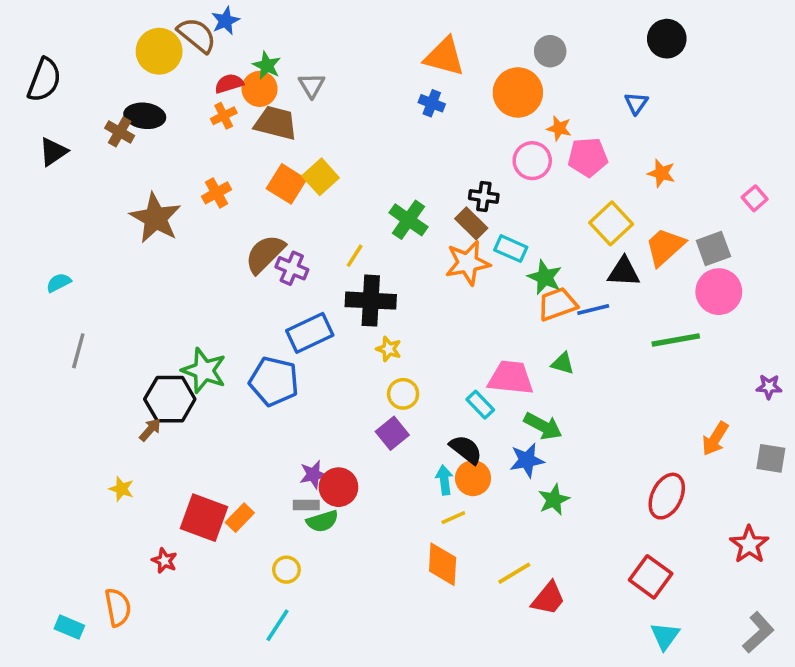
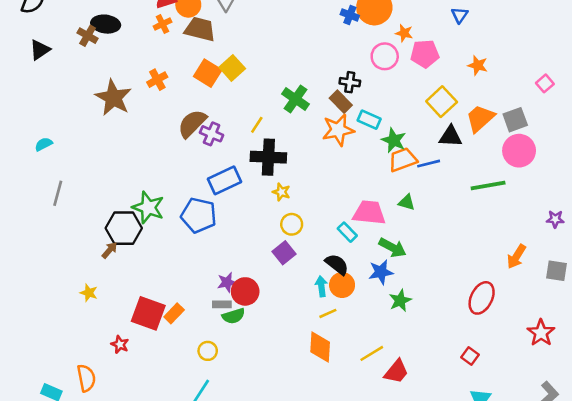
blue cross: (432, 103) -> (350, 15), moved
red square: (651, 577) -> (470, 356), size x0.6

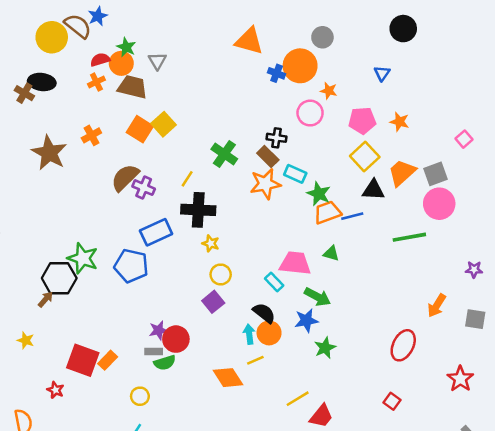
pink pentagon: (425, 54) -> (362, 120), moved
orange diamond: (320, 347) -> (228, 378), moved, turned -36

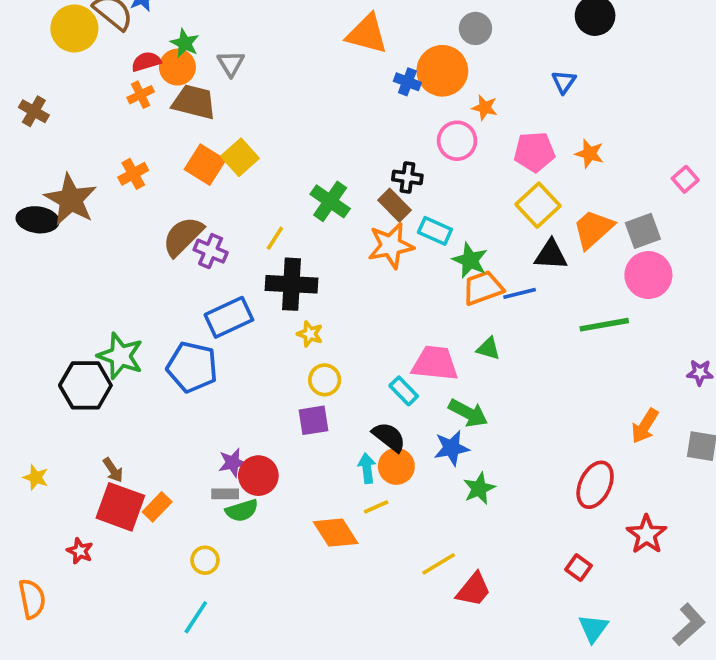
black ellipse: (42, 82) -> (38, 220), moved
brown arrow: (46, 299) -> (113, 470), moved, turned 105
purple square: (213, 302) -> (314, 420), turned 30
red star: (460, 379) -> (647, 534), moved

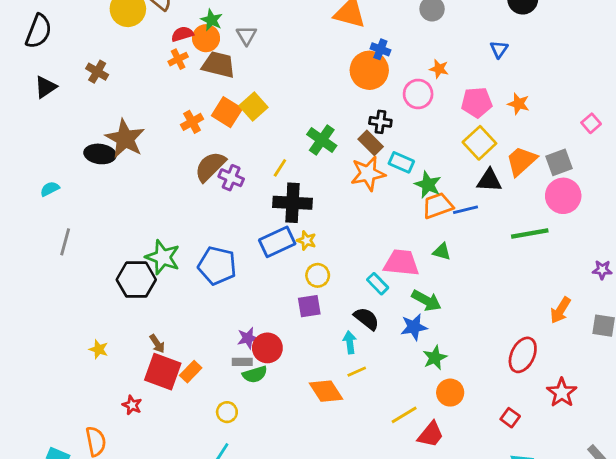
orange circle: (442, 71) -> (369, 70), moved
orange cross: (133, 174) -> (192, 122), moved
blue rectangle: (229, 317) -> (277, 242), moved
orange circle: (396, 466) -> (450, 393), moved

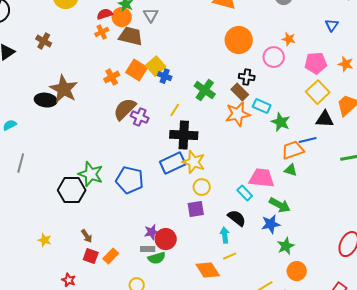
blue cross: (380, 49) -> (165, 76), moved
orange trapezoid: (438, 206) -> (293, 150), moved
yellow star: (306, 240) -> (194, 162), size x1.6
red square: (163, 372) -> (91, 256), size x0.6

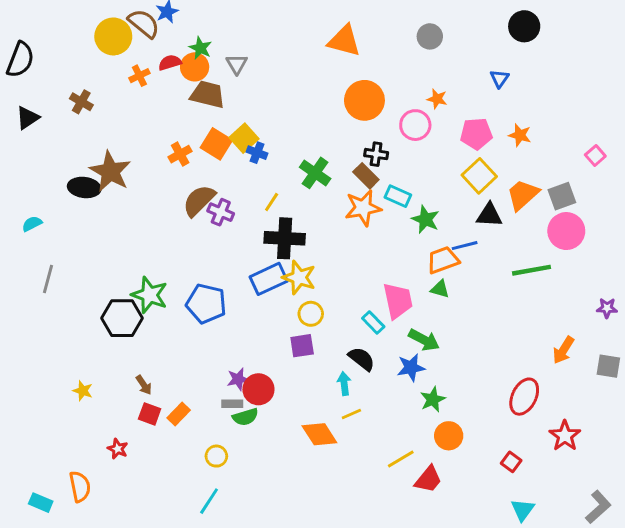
orange cross: (102, 32) -> (139, 76), moved
pink trapezoid: (262, 178) -> (398, 301), turned 72

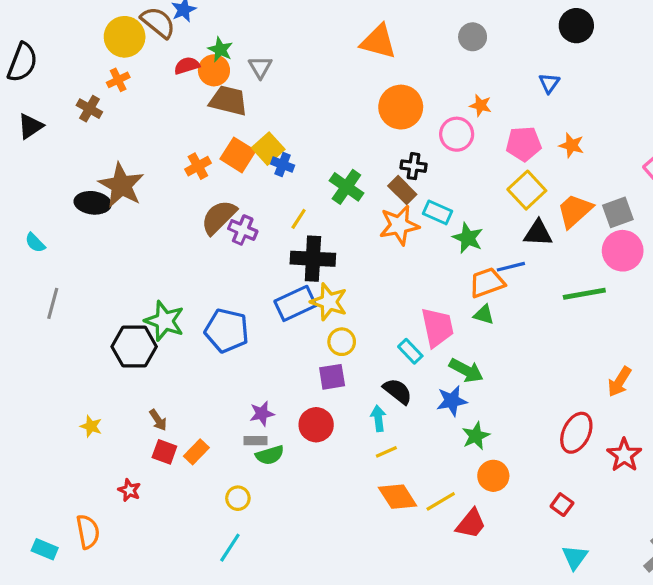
orange cross: (139, 76) -> (118, 80), moved
cyan semicircle: (32, 224) -> (35, 243), turned -108
red circle: (258, 389) -> (316, 425), moved
orange diamond: (319, 434) -> (398, 497), moved
red star: (565, 436) -> (624, 455), moved

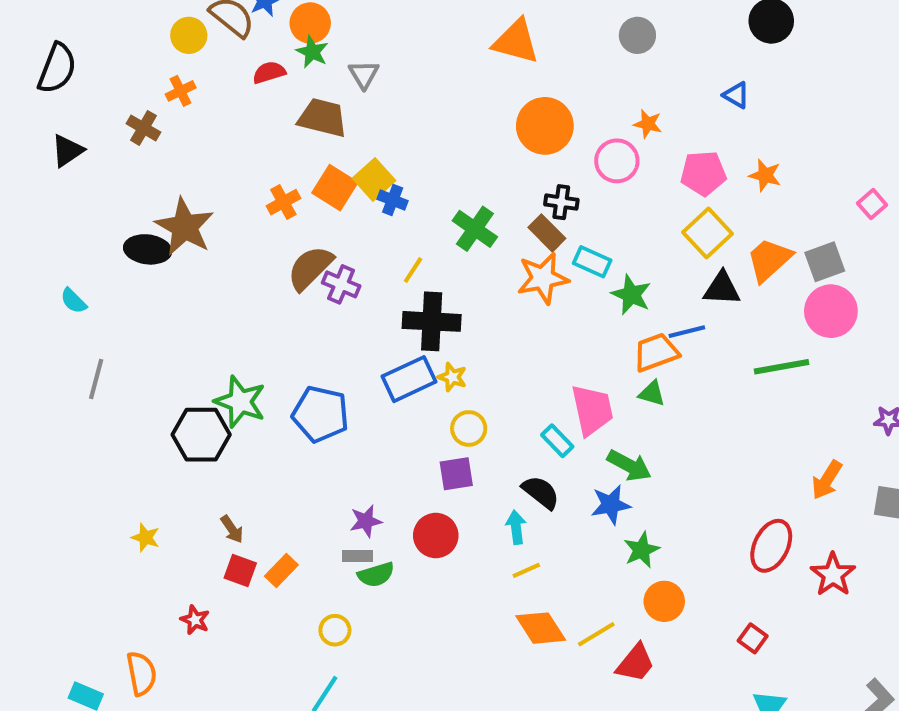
yellow circle: (125, 37) -> (189, 35), size x0.7
orange circle: (214, 70) -> (310, 23), moved
blue triangle: (549, 83) -> (736, 95), turned -35
yellow star: (329, 302) -> (452, 377), size x0.6

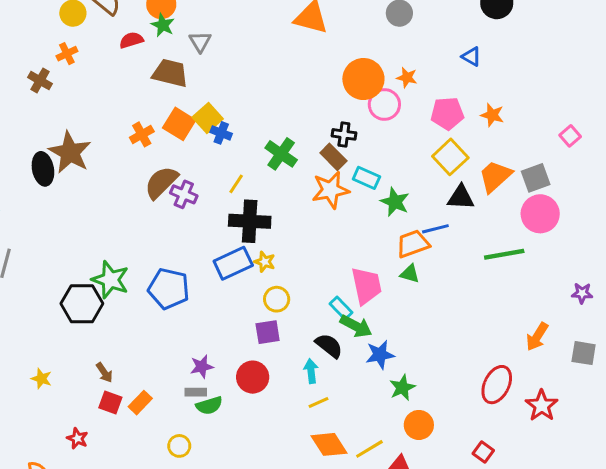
orange circle: (545, 126) -> (363, 79), moved
black ellipse: (148, 249) -> (43, 169), turned 72
green arrow: (629, 466) -> (356, 326), moved

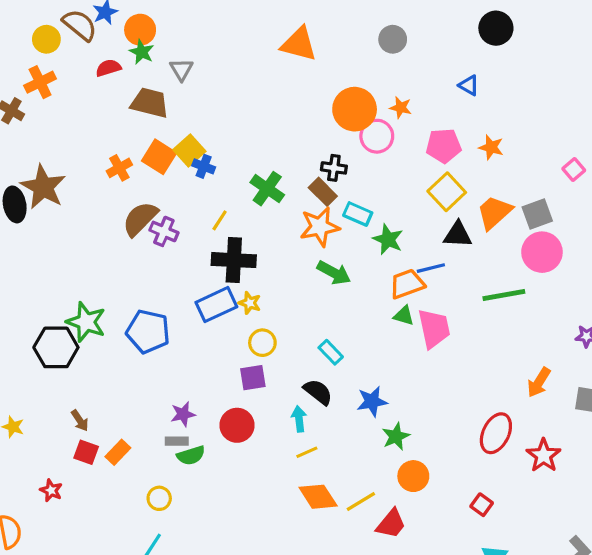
orange cross: (67, 54) -> (40, 82), size x1.4
pink trapezoid: (366, 286) -> (434, 328), moved
green arrow: (356, 326) -> (334, 273), moved

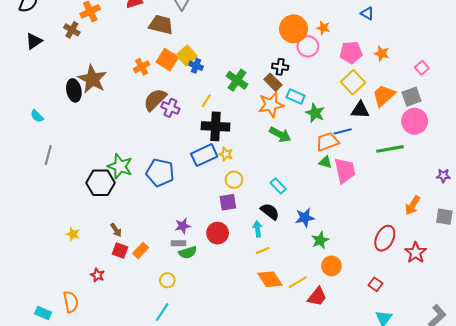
pink square: (574, 170) -> (422, 68), moved

